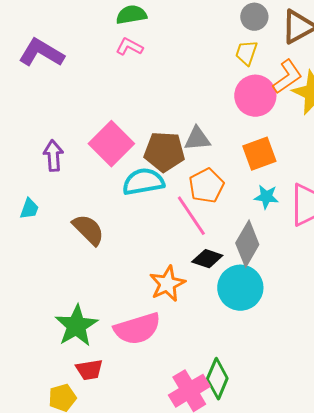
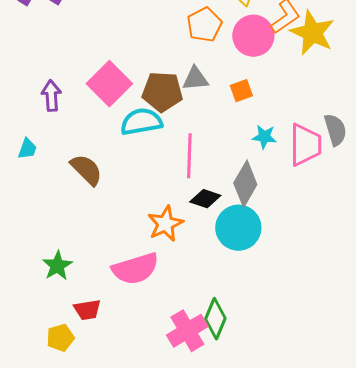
orange square: (259, 154) -> (241, 91), moved, size x0.7
orange pentagon: (206, 186) -> (204, 25), moved
pink line: (191, 216) -> (189, 156), turned 36
green star: (76, 326) -> (57, 266), moved, size x0.7

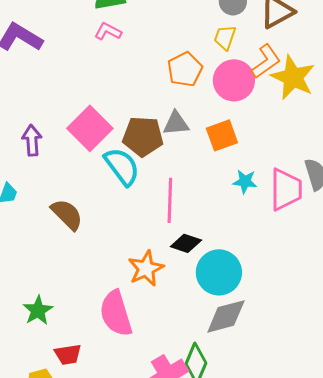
orange square: (241, 91) -> (222, 135), size x1.4
cyan semicircle: (141, 122) -> (122, 166), turned 63
gray diamond: (245, 184) -> (226, 316), moved, turned 45
pink semicircle: (135, 269) -> (116, 313), turned 90

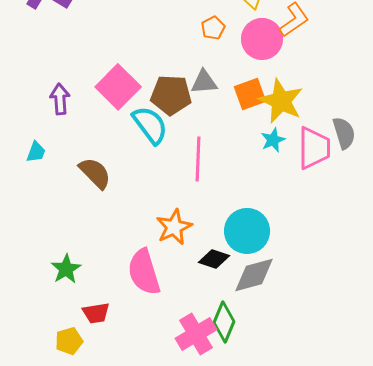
orange pentagon: (185, 69) -> (213, 28), size x0.7
yellow star: (293, 77) -> (281, 101), moved
cyan star: (245, 181) -> (273, 140), turned -30
black diamond: (186, 243) -> (214, 259), moved

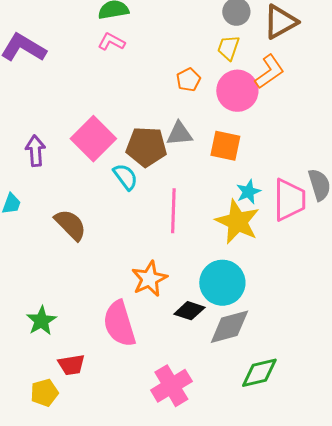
orange square: (250, 94) -> (225, 146), turned 32
yellow star: (281, 101) -> (237, 222), moved
cyan semicircle: (150, 125) -> (125, 177), size x0.7
green diamond: (224, 322) -> (259, 373), moved, turned 54

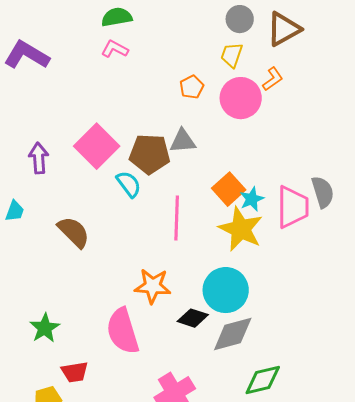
orange L-shape: (269, 72) -> (273, 79), size x0.7
orange square: (225, 146) -> (229, 189), moved, turned 36
orange star: (149, 279) -> (153, 286), turned 30

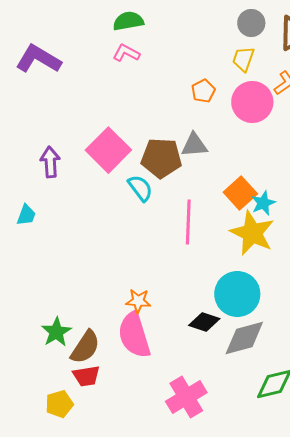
brown semicircle: (74, 232) -> (85, 347), moved, turned 78
orange star: (153, 286) -> (138, 301), moved, size x0.7

